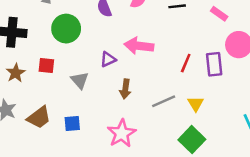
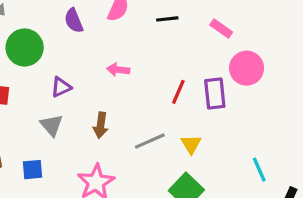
pink arrow: (139, 46) -> (118, 70), size x0.6
purple triangle: (108, 59) -> (61, 87), moved
gray triangle: (80, 80) -> (52, 125), moved

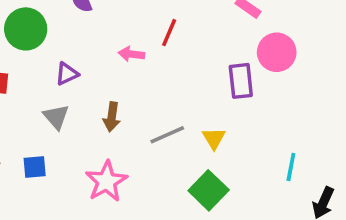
red line: (178, 92) -> (169, 33), moved
cyan line: (259, 170) -> (291, 167), turned 35

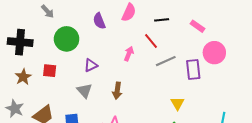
red line: (169, 33) -> (151, 41), turned -63
pink arrow: (131, 54) -> (129, 54), turned 104
gray line: (167, 135) -> (166, 61), moved

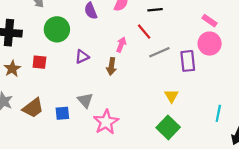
pink rectangle: (197, 26) -> (210, 21), moved
gray triangle: (84, 91) -> (85, 100), moved
brown arrow: (117, 91) -> (111, 66), moved

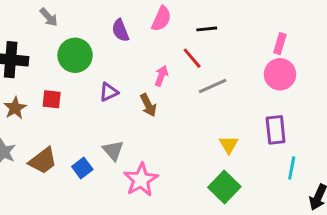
pink rectangle: (210, 21) -> (280, 44), turned 72
purple rectangle: (188, 61) -> (276, 130), moved
brown arrow: (111, 66) -> (148, 105), turned -35
blue square: (62, 113) -> (82, 168), turned -32

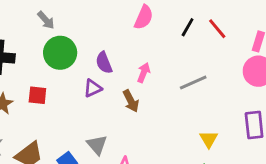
gray arrow: (49, 17) -> (46, 20), moved
black line: (207, 29) -> (188, 27), turned -54
purple semicircle: (120, 30) -> (104, 63), moved
red line: (192, 58) -> (217, 29), moved

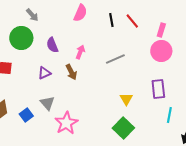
gray arrow: (46, 20) -> (32, 15), moved
black line: (188, 27) -> (111, 20), turned -40
purple triangle: (93, 88) -> (44, 73), moved

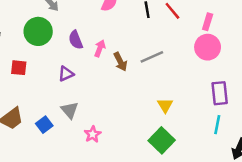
pink arrow: (80, 52) -> (100, 48), moved
brown arrow: (71, 72) -> (120, 62), moved
purple rectangle: (158, 89) -> (220, 93), moved
pink star: (66, 123) -> (93, 134), size x0.6

